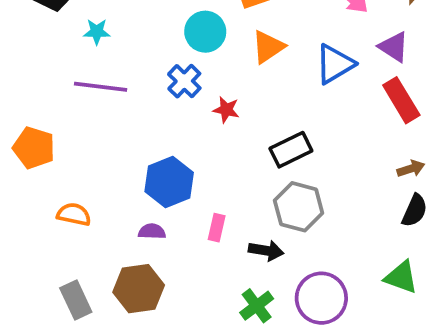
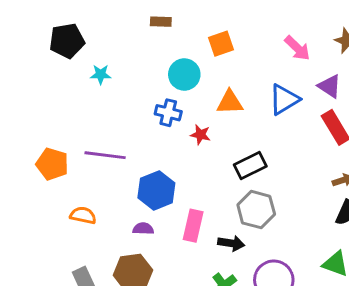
orange triangle: (268, 47) -> (230, 102), moved, turned 32
blue cross: (184, 81) -> (168, 113), turned -30
purple line: (101, 87) -> (105, 155), moved
pink rectangle: (217, 228) -> (193, 226), size x1.5

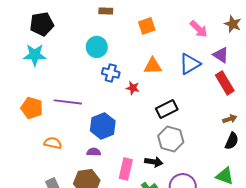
cyan star: (101, 74) -> (35, 55), moved, size x1.6
cyan circle: (184, 74) -> (97, 47), moved
pink rectangle: (193, 226) -> (126, 169), moved

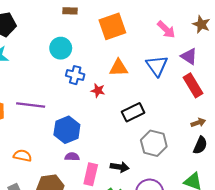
orange square: (147, 26) -> (112, 26), size x1.5
blue triangle: (190, 64) -> (157, 66), turned -35
gray hexagon: (171, 139) -> (154, 143), moved
orange semicircle: (53, 143) -> (22, 156), moved
purple semicircle: (94, 152) -> (72, 157), moved

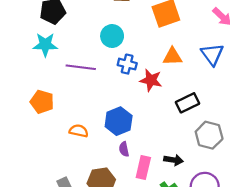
red star: (98, 91) -> (151, 80), size x1.5
purple line: (31, 105) -> (81, 67), moved
orange semicircle: (22, 156) -> (79, 131), moved
purple semicircle: (72, 157) -> (124, 149), turned -104

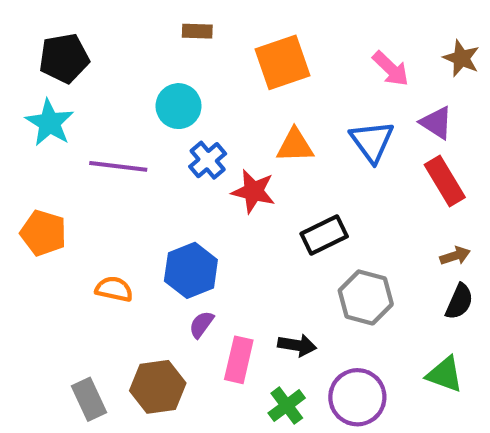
cyan star: (45, 45) -> (50, 123), turned 30
blue cross: (127, 64) -> (208, 160), turned 36
purple semicircle: (124, 149) -> (201, 324), turned 48

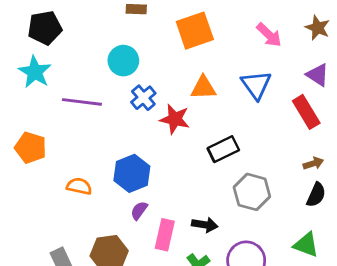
purple triangle: (436, 123) -> (318, 75), moved

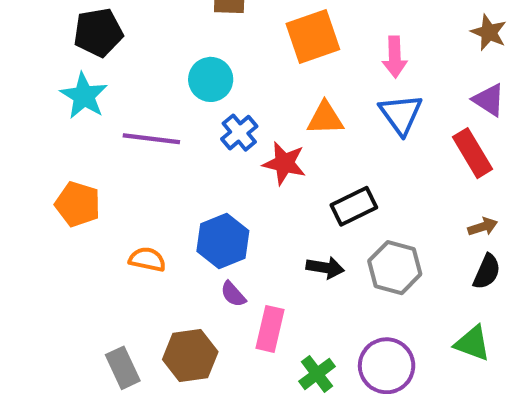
pink arrow: (269, 35) -> (395, 57), moved, turned 44
purple semicircle: (139, 210) -> (233, 294), turned -78
black arrow: (205, 225) -> (325, 268), moved

